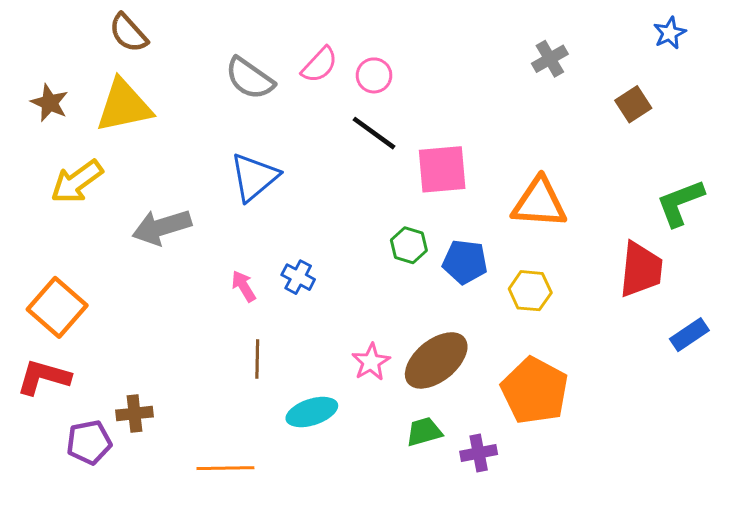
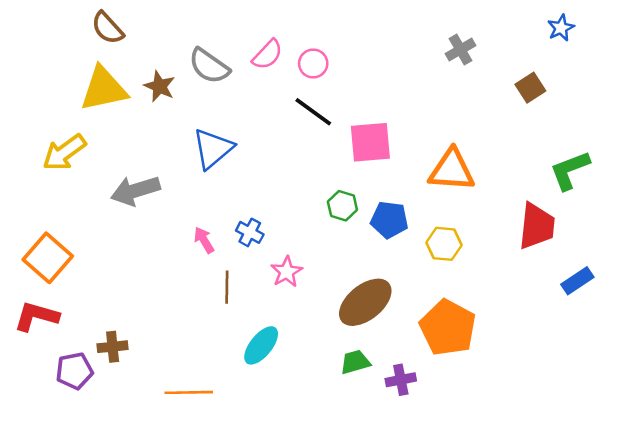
brown star: (50, 103) -> (160, 86), moved
brown line: (257, 359) -> (227, 287), moved
pink star: (371, 362) -> (287, 272), moved
cyan ellipse: (312, 412) -> (261, 345), turned -33

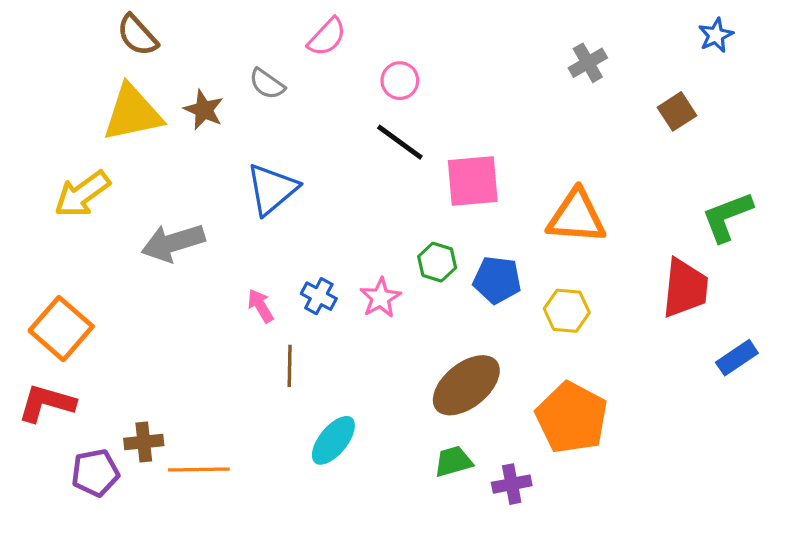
pink semicircle: (267, 55) -> (327, 37), moved
gray semicircle: (209, 66) -> (267, 84), size x0.7
pink star: (287, 272) -> (380, 298), moved
orange line: (189, 392) -> (199, 470), moved

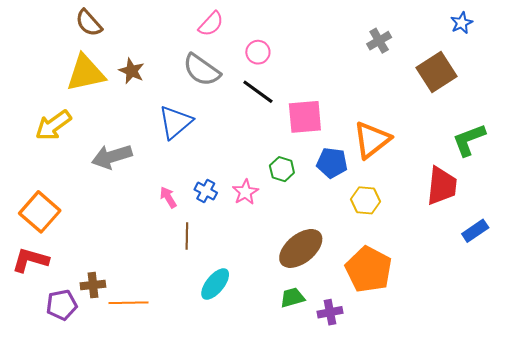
gray semicircle: (267, 84) -> (202, 70), moved, size x1.6
brown square: (677, 111) -> (437, 72), size x1.6
orange triangle: (576, 217) -> (372, 140), turned -42
blue pentagon: (497, 280) -> (332, 163), moved

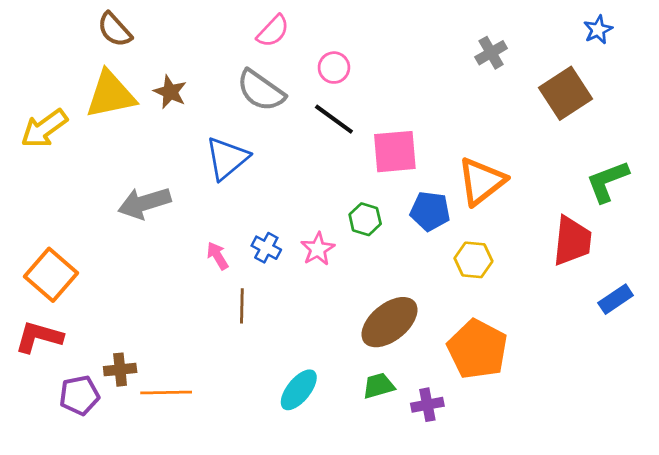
yellow arrow: (53, 125) -> (44, 129), moved
cyan ellipse: (215, 284) -> (299, 390), moved

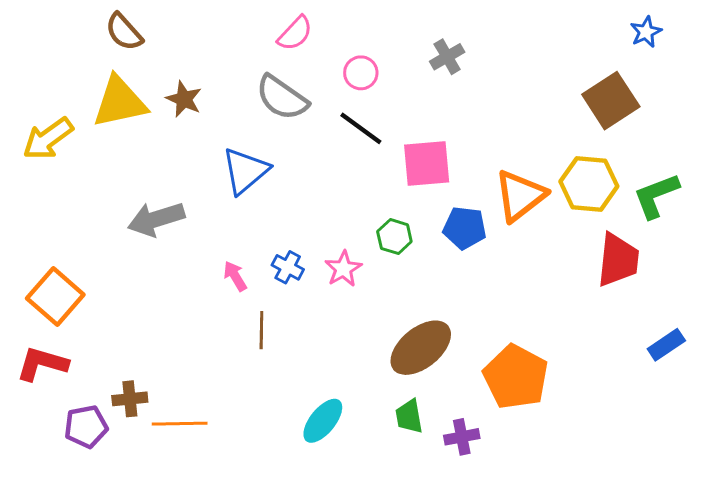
gray cross: (491, 53) -> (447, 57), moved
yellow hexagon: (473, 260) -> (589, 184), moved, size x1.4
blue rectangle: (616, 299) -> (666, 345), moved
green trapezoid: (379, 386) -> (409, 416), turned -84

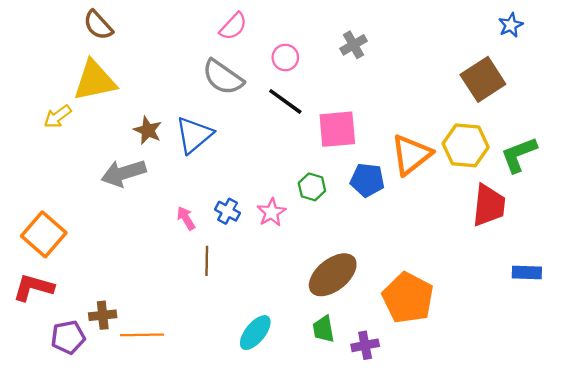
brown star: (184, 99) -> (148, 130), moved
yellow arrow: (48, 139) -> (58, 116), moved, size x0.7
blue rectangle: (666, 345) -> (527, 272), turned 36

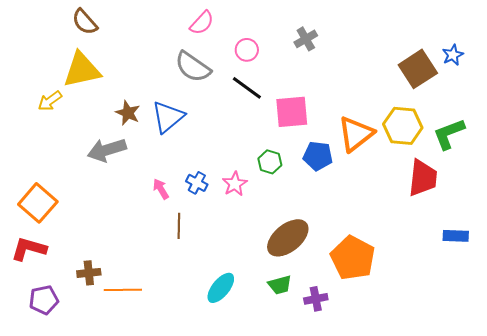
blue star: (511, 25) -> (453, 55), moved
green trapezoid: (323, 329) -> (280, 285), turned -95
purple pentagon: (68, 337) -> (44, 300), moved

